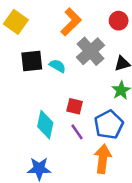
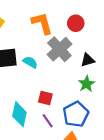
red circle: (119, 21) -> (76, 23), moved
orange L-shape: (71, 22) -> (42, 23), turned -60

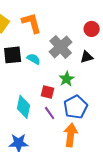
orange L-shape: (42, 23) -> (32, 23), moved
red circle: (76, 23) -> (92, 29), moved
green star: (87, 84) -> (67, 79), moved

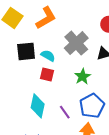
orange L-shape: (32, 23) -> (46, 18), turned 75
red square: (48, 92) -> (47, 74), moved

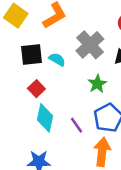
red square: (47, 74) -> (36, 89), moved, turned 32

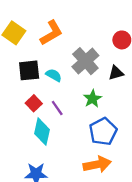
purple line: (77, 125) -> (57, 108), moved
orange arrow: (102, 152) -> (97, 164), turned 72

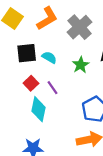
gray cross: (85, 61) -> (80, 27), moved
green star: (92, 99) -> (81, 65), moved

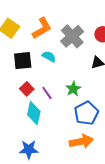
cyan semicircle: (49, 57) -> (49, 57), moved
green star: (81, 65) -> (73, 89), moved

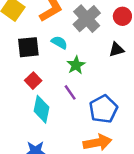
green star: (73, 89) -> (76, 65), moved
purple line: (47, 93) -> (70, 92), moved

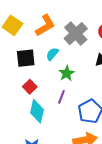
cyan semicircle: (59, 42) -> (52, 54), turned -80
purple line: (70, 92) -> (61, 97), turned 56

